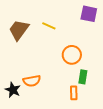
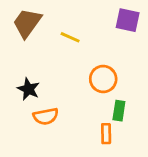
brown trapezoid: (19, 30) -> (27, 23), moved
black star: (13, 90) -> (28, 89), moved

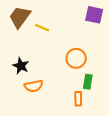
yellow line: (70, 37) -> (42, 28), moved

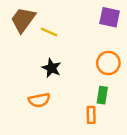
orange circle: (76, 58) -> (108, 63), moved
black star: (21, 66) -> (52, 68), moved

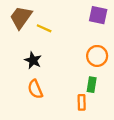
black star: (52, 68) -> (33, 60), moved
orange semicircle: (39, 100) -> (35, 89), turned 78

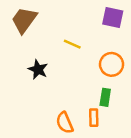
yellow line: (44, 28) -> (72, 44), moved
orange semicircle: (35, 89) -> (65, 123), moved

